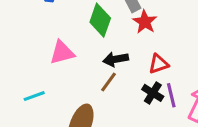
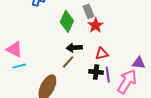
pink triangle: (62, 53) -> (14, 49), moved, turned 36
black cross: (153, 93) -> (96, 72), turned -32

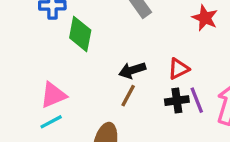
green diamond: (67, 21) -> (80, 34), moved
red star: (96, 25) -> (205, 18), moved
pink triangle: (14, 49) -> (53, 95), moved, turned -36

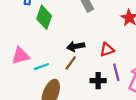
black cross: (177, 101) -> (98, 81), moved
cyan line: (51, 122) -> (41, 67), moved

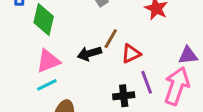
pink triangle: (21, 56) -> (48, 61), moved
brown line: (71, 63) -> (111, 39), moved

